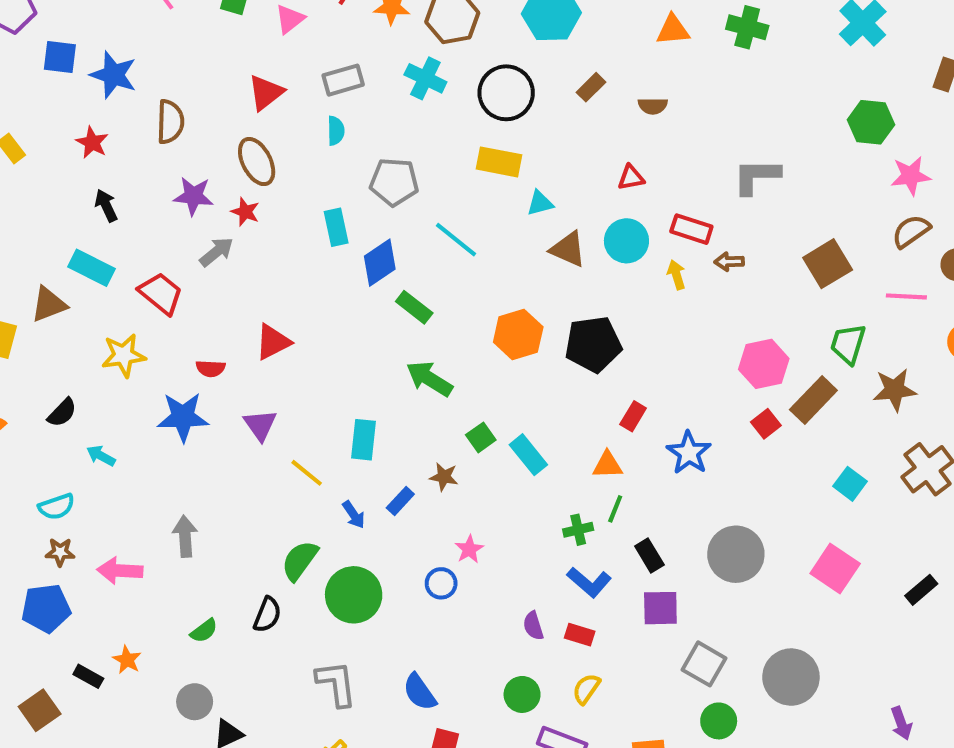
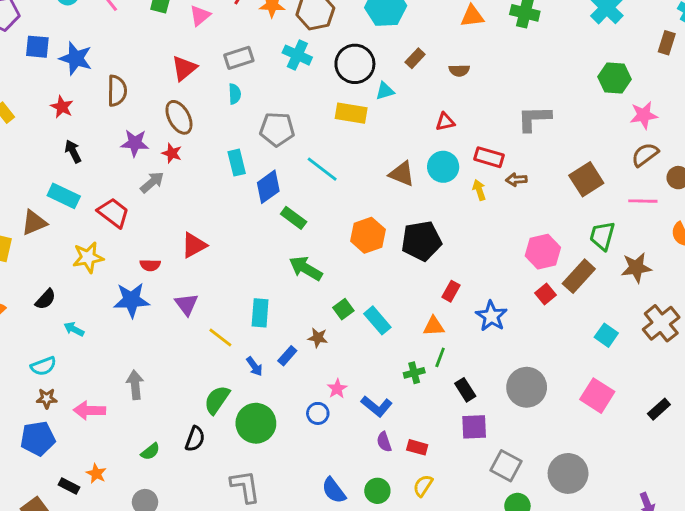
cyan triangle: (540, 203) -> (385, 91), moved
blue L-shape: (589, 582) -> (377, 406), moved
blue semicircle: (420, 692) -> (334, 490), moved

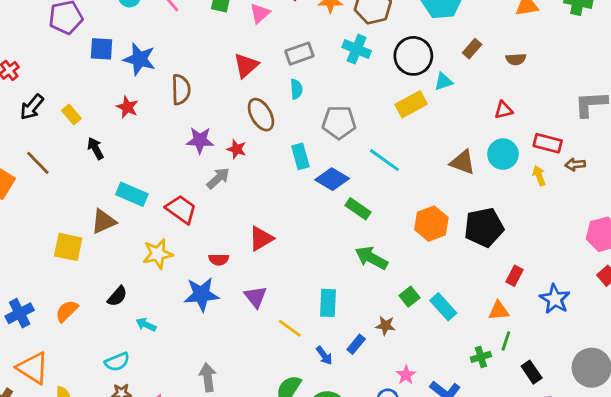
yellow rectangle: (351, 113) -> (411, 104), turned -36
brown ellipse: (179, 117) -> (261, 115), moved
black arrow: (73, 151) -> (96, 148), moved
blue diamond: (268, 187) -> (332, 179), turned 68

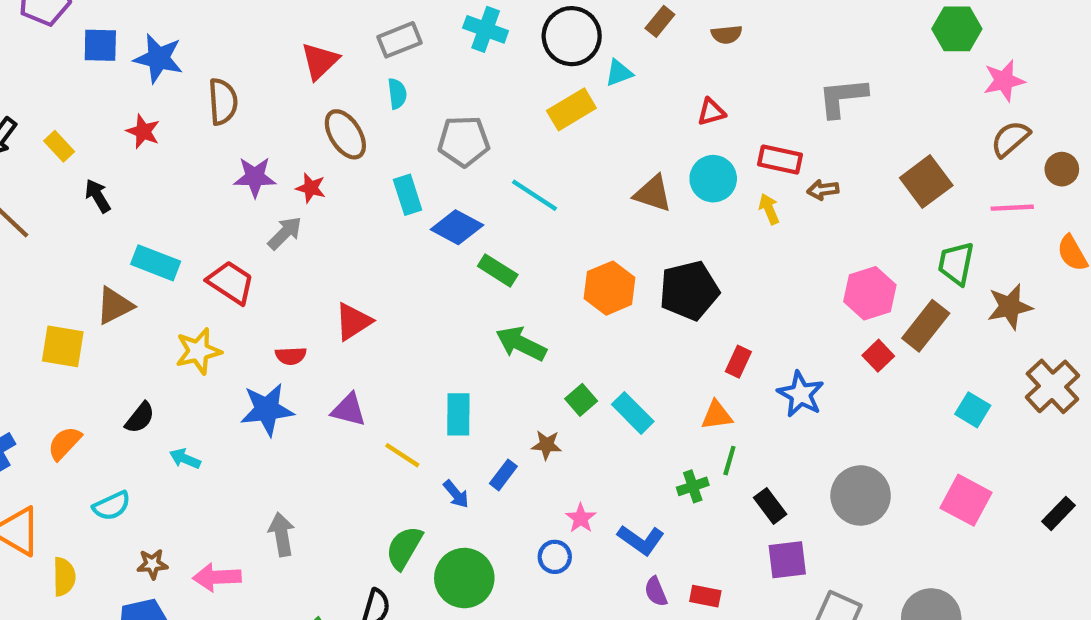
purple triangle: (256, 297) -> (349, 410), turned -35
cyan semicircle: (117, 362) -> (112, 506), moved

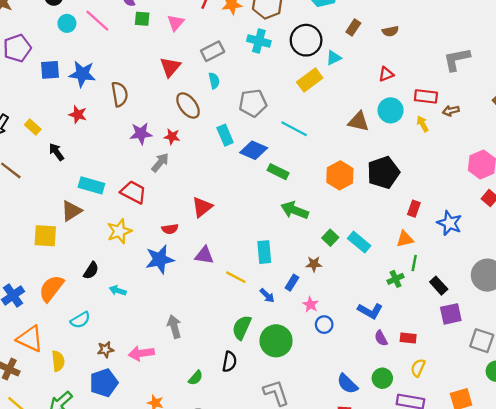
orange semicircle: (65, 443) -> (51, 288), size x1.4
pink star: (581, 518) -> (310, 305), moved

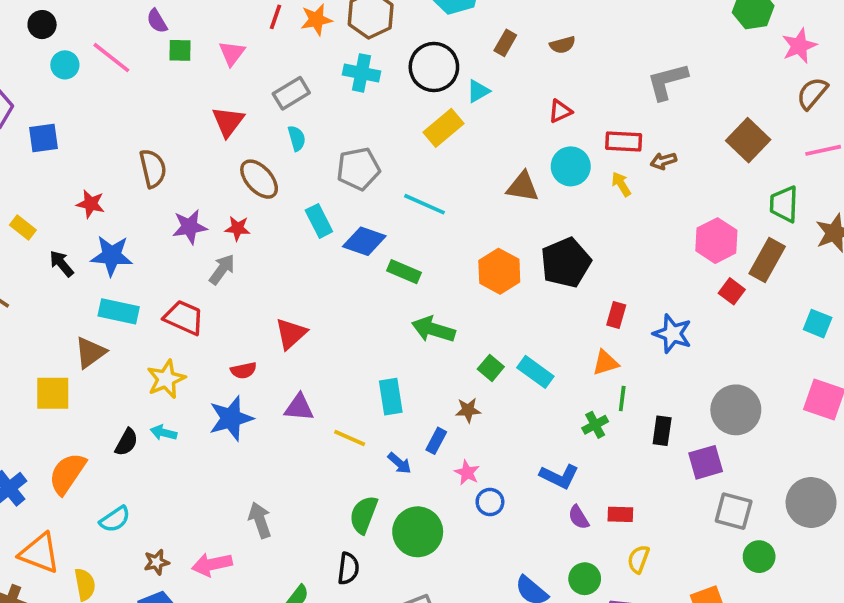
blue star: (82, 74) -> (112, 256), moved
black rectangle: (439, 286) -> (662, 431), turned 54
cyan arrow: (118, 290) -> (164, 433), moved
purple square: (451, 314) -> (706, 462), moved

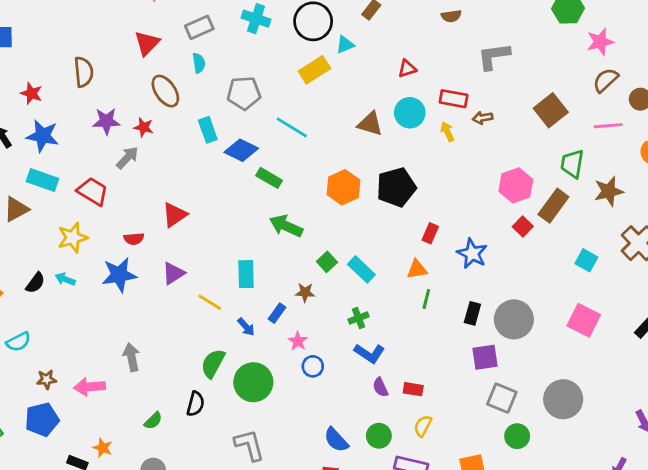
brown semicircle: (562, 45) -> (451, 16), moved
purple triangle: (299, 408) -> (173, 273), turned -45
green cross: (595, 425) -> (358, 318), moved
black rectangle: (662, 431) -> (472, 313), moved

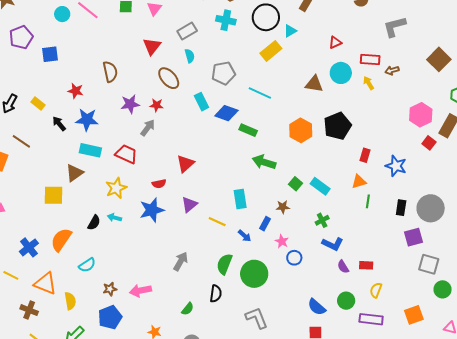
gray arrow: (131, 357) -> (181, 261), moved, turned 48

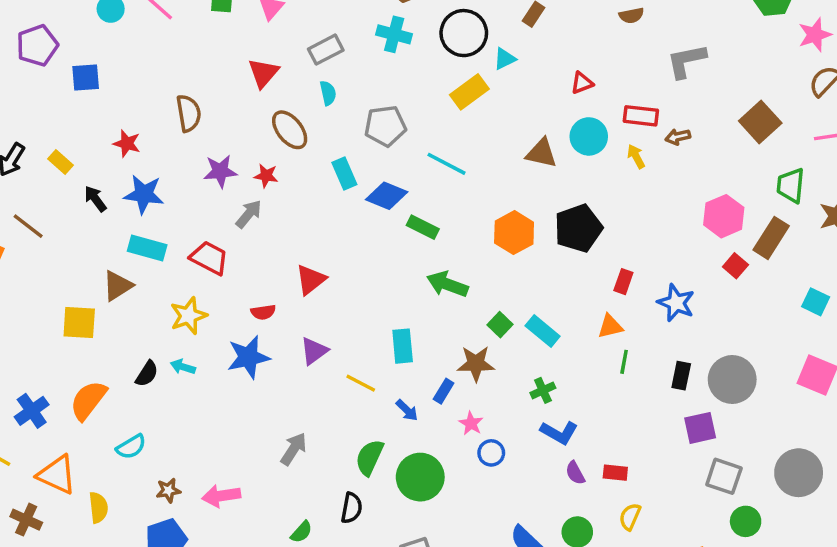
brown star: (283, 207) -> (476, 364), size x1.5

